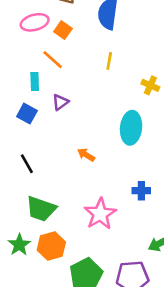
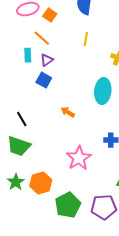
purple triangle: (60, 102) -> (47, 60), moved
blue square: (27, 114) -> (44, 80), moved
green trapezoid: (41, 209) -> (19, 146), moved

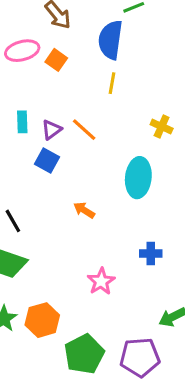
orange line: (42, 38) -> (84, 130), moved
yellow line: (86, 39) -> (112, 83), moved
pink star: (79, 158) -> (101, 281), size x0.7

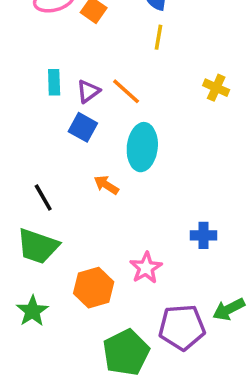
cyan ellipse: (138, 178) -> (142, 147), moved
orange arrow: (84, 210) -> (106, 185), moved
orange hexagon: (42, 320) -> (94, 288), moved
purple pentagon: (140, 357) -> (182, 327), moved

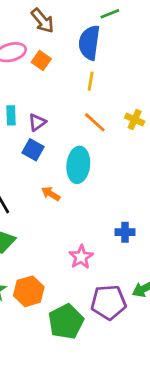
orange line: (126, 91) -> (95, 122), moved
orange hexagon: (94, 288) -> (29, 291), moved

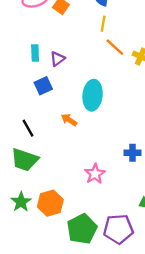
orange line: (95, 122) -> (115, 47), moved
blue square: (33, 150) -> (43, 86), moved, turned 36
purple pentagon: (109, 302) -> (118, 229), moved

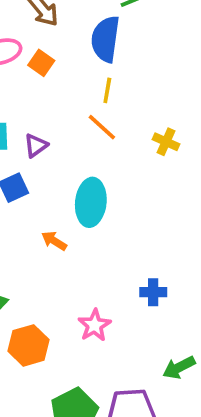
orange line: (115, 47) -> (102, 127), moved
orange hexagon: (50, 203) -> (28, 345), moved

